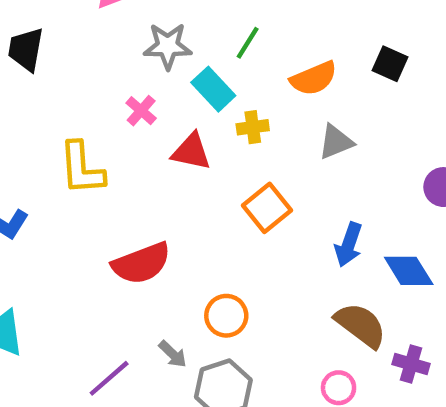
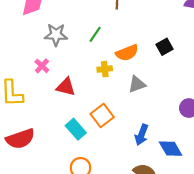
black square: (390, 64) -> (165, 47), turned 35
cyan rectangle: (213, 89) -> (76, 129), moved
yellow cross: (253, 127) -> (105, 69), moved
red semicircle: (141, 263) -> (20, 139), moved

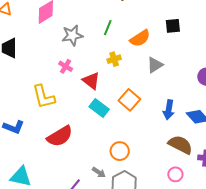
black square: (165, 47) -> (173, 26), turned 35
yellow cross: (105, 69) -> (114, 59), moved
red triangle: (66, 87) -> (91, 81), turned 36
cyan rectangle: (76, 129) -> (99, 108), moved

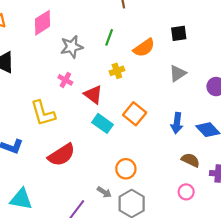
gray triangle: (155, 65) -> (178, 73), moved
brown semicircle: (180, 145) -> (190, 160), size x0.7

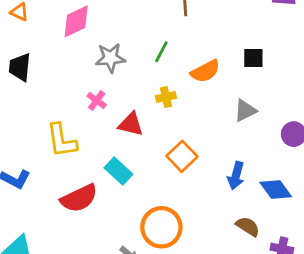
red triangle: (93, 95) -> (131, 124), turned -30
cyan rectangle: (103, 123) -> (118, 171), moved
orange circle: (126, 169) -> (161, 227), size x1.5

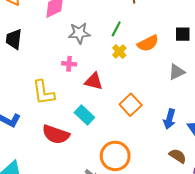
yellow cross: (166, 97) -> (119, 51), moved, turned -32
pink cross: (97, 100) -> (69, 64), turned -32
red semicircle: (79, 198) -> (56, 134), turned 44

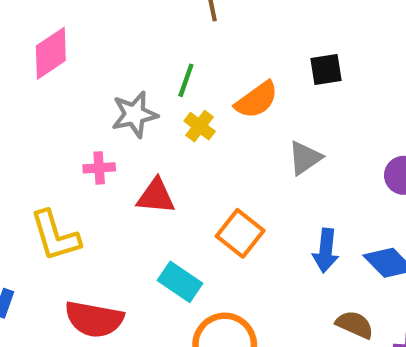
gray star: (79, 33) -> (134, 114), moved
gray triangle: (177, 72) -> (305, 158), moved
cyan rectangle: (84, 115) -> (180, 282), moved

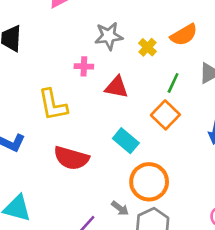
green line: (186, 80) -> (173, 83), moved

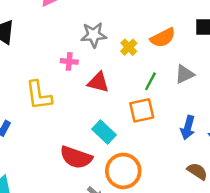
orange square: (165, 115) -> (142, 110), turned 30
red semicircle: (71, 158) -> (76, 157), moved

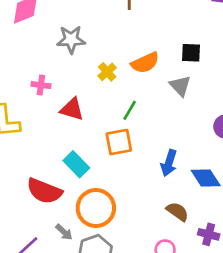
gray star: (94, 35) -> (71, 39), moved
gray triangle: (184, 74) -> (180, 86), moved, turned -50

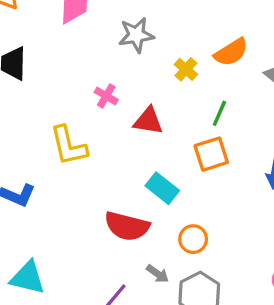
pink cross: (41, 85) -> (106, 96), turned 30
orange circle: (96, 208) -> (193, 239), size x0.6

